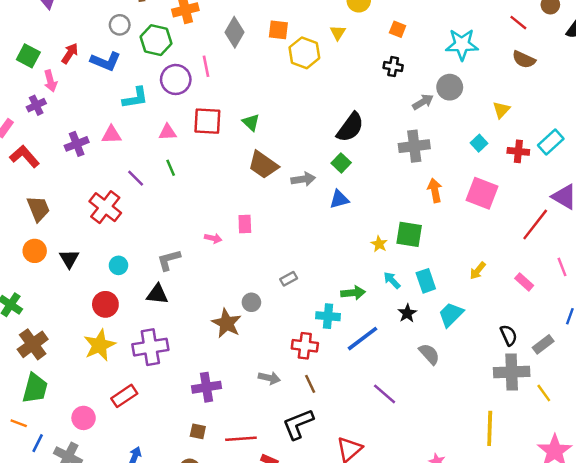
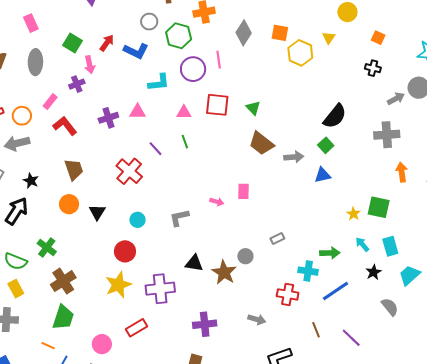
black triangle: (157, 294) -> (194, 263), moved
brown line: (310, 384) -> (316, 330), moved

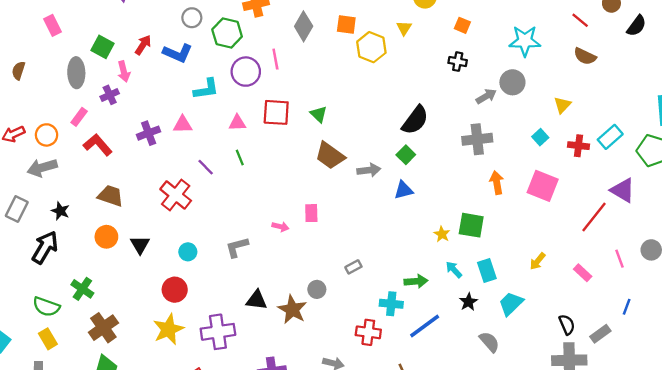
gray ellipse: (35, 62) -> (76, 73), moved
brown trapezoid: (74, 169) -> (110, 196), turned -50

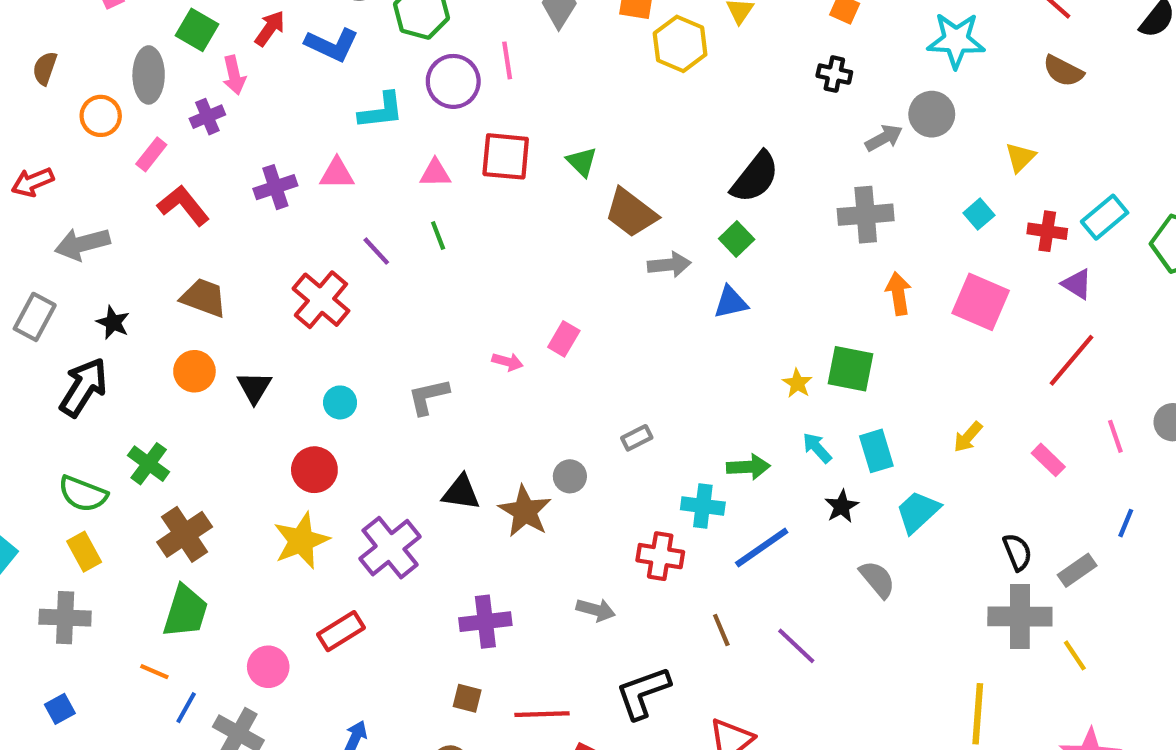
orange circle: (47, 135) -> (101, 116), moved
brown trapezoid: (330, 156) -> (631, 213), moved
purple triangle: (623, 190) -> (1077, 284), moved, size x0.7
pink rectangle: (311, 213) -> (564, 339), turned 30
purple cross: (218, 332) -> (390, 548), turned -32

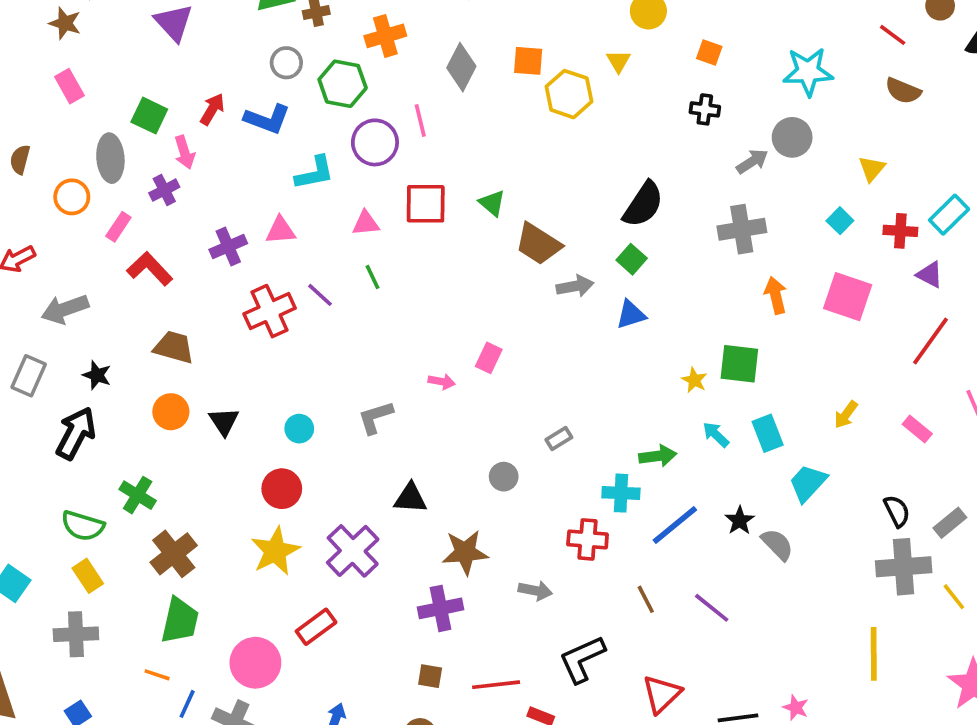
red cross: (321, 300) -> (270, 311), moved, turned 30
black star: (842, 506) -> (740, 521), moved
brown star: (525, 511) -> (465, 552), moved, turned -30
pink circle: (268, 667) -> (255, 663), size x1.4

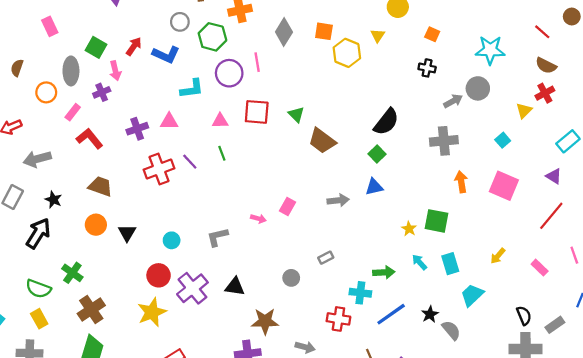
red cross: (900, 231) -> (545, 93), moved, turned -36
gray arrow: (575, 286) -> (338, 200), moved
purple cross: (353, 551) -> (192, 288), moved

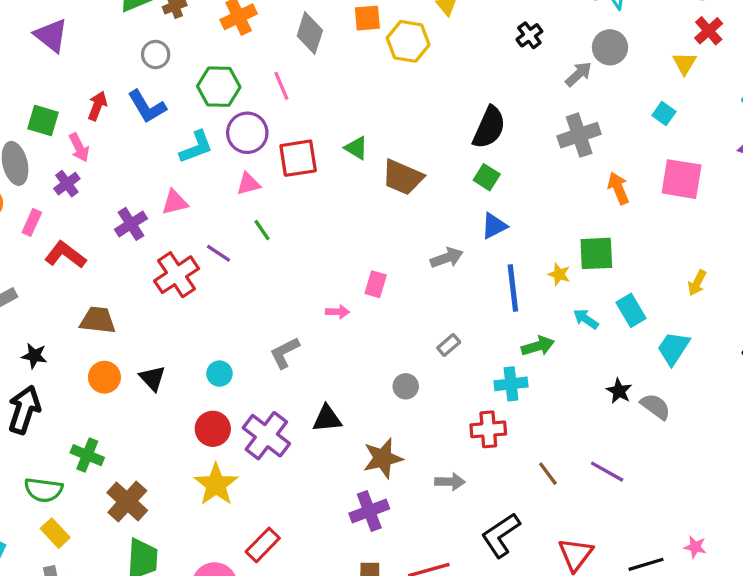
green hexagon: (212, 37) -> (219, 87), moved
blue L-shape: (166, 55) -> (147, 107), turned 48
black cross: (427, 68) -> (529, 35), turned -35
purple circle: (229, 73) -> (247, 133), moved
blue line: (391, 314) -> (513, 288), moved, turned -48

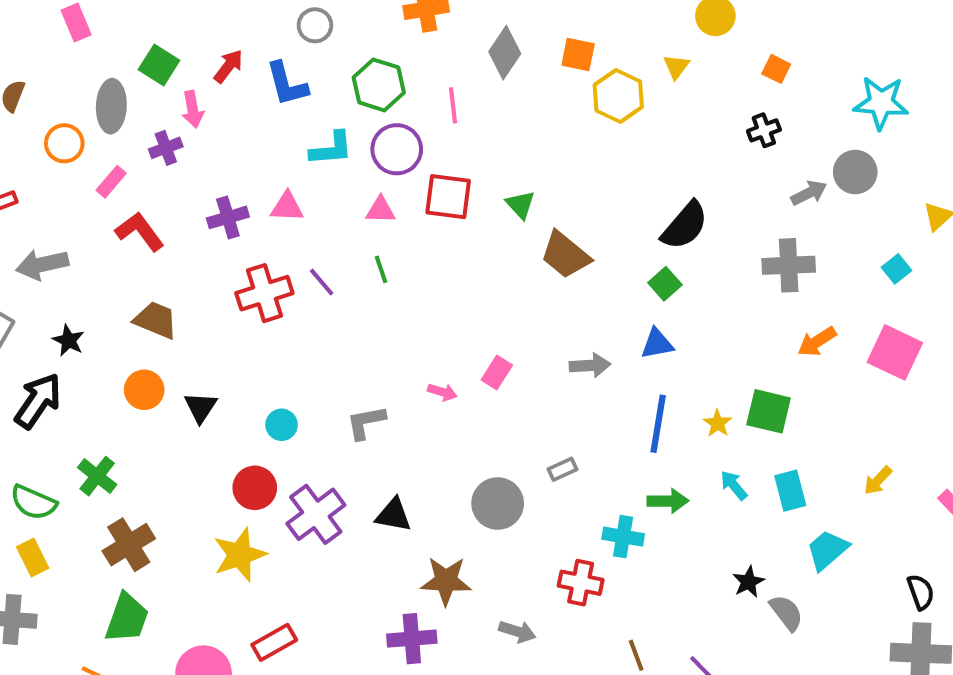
orange arrow: (618, 188) -> (817, 342), turned -116
gray circle: (406, 386) -> (498, 503), size x1.6

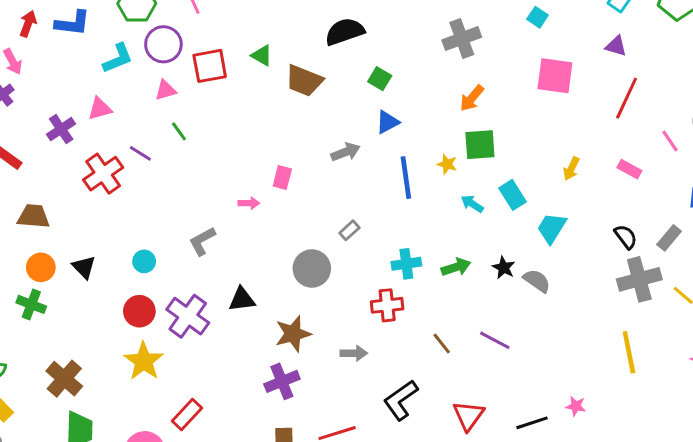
blue L-shape: (287, 84) -> (73, 23), turned -51
black semicircle: (685, 226) -> (345, 32), moved, turned -132
orange arrow: (817, 342) -> (472, 98), moved
green cross: (97, 476) -> (31, 304), moved
green arrow: (668, 501) -> (456, 267), moved

